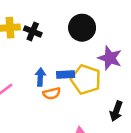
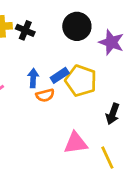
purple star: (110, 58) -> (111, 42), moved
blue rectangle: (66, 74) -> (60, 75), turned -30

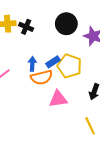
orange semicircle: (45, 95) -> (42, 77), size x1.5
pink triangle: (76, 143) -> (58, 99), moved

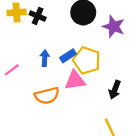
orange semicircle: (42, 77) -> (47, 96), moved
pink triangle: (58, 99) -> (75, 80), moved

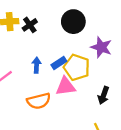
black cross: (38, 16) -> (30, 25), turned 32
purple star: (114, 27) -> (101, 47), moved

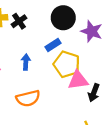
purple star: (101, 47) -> (92, 31), moved
blue rectangle: (59, 63) -> (53, 45), moved
pink triangle: (66, 86) -> (78, 80), moved

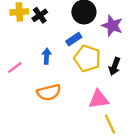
pink triangle: (78, 80) -> (99, 99), moved
black arrow: (94, 93) -> (115, 66), moved

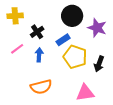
black cross: (40, 15) -> (37, 32), moved
pink line: (15, 67) -> (17, 49), moved

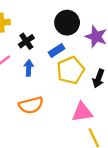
yellow pentagon: (75, 57) -> (71, 70), turned 30

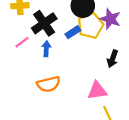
black cross: (26, 41) -> (44, 23), size x1.6
yellow pentagon: (71, 70) -> (91, 26), moved

